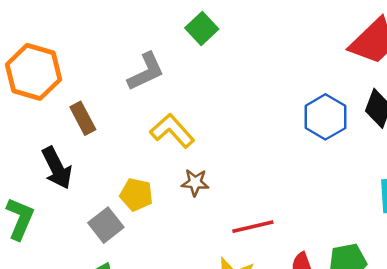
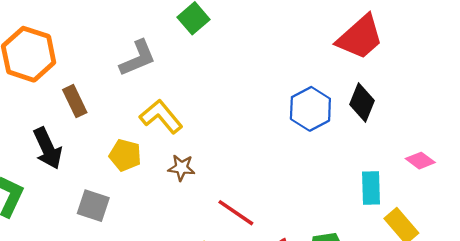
yellow pentagon: (136, 195) -> (125, 155), moved
gray square: (106, 225) -> (93, 206), turned -36
red line: (253, 227) -> (236, 213), turned 45

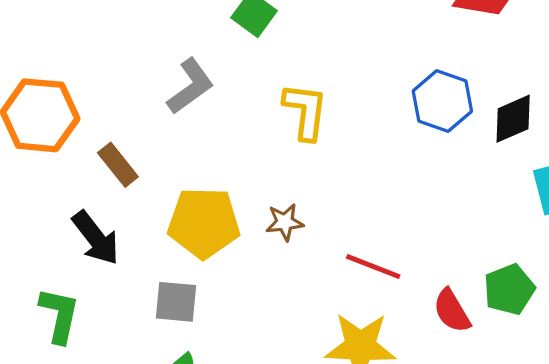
black diamond: (362, 102) -> (513, 119), moved, turned 57
yellow L-shape: (161, 116) -> (305, 111), moved, turned 60
yellow pentagon: (125, 155) -> (204, 223), size x1.6

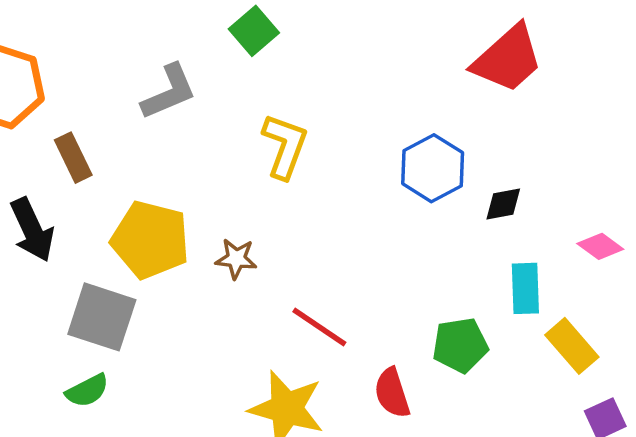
black diamond: (513, 119) -> (503, 204), size x0.7
green pentagon: (509, 289) -> (460, 345), moved
gray square: (176, 302) -> (102, 317), size x1.4

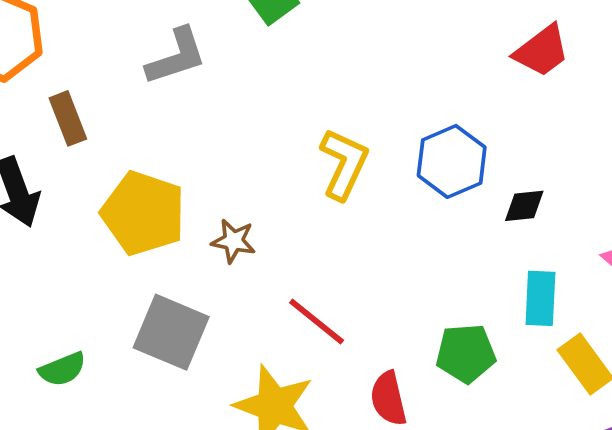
red trapezoid: (508, 59) -> (542, 51), size x0.7
yellow L-shape: (285, 146) -> (344, 164), moved
gray square: (102, 317) -> (171, 332), moved

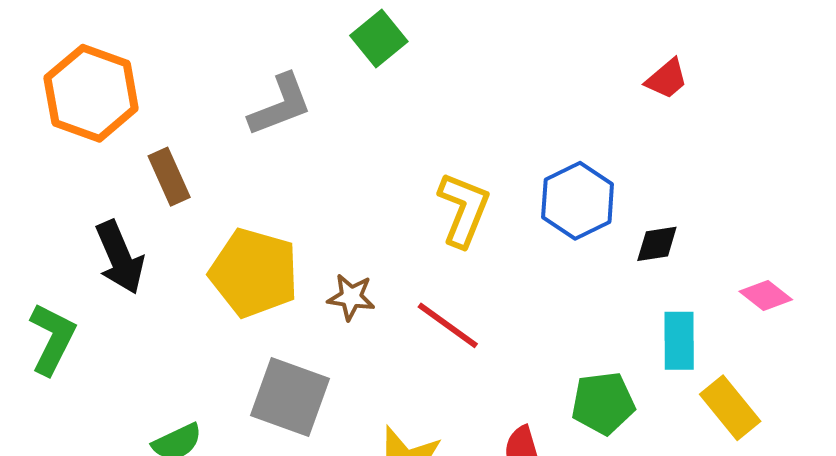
red trapezoid: (542, 51) -> (667, 79), size x0.7
red line: (317, 321) -> (448, 325), moved

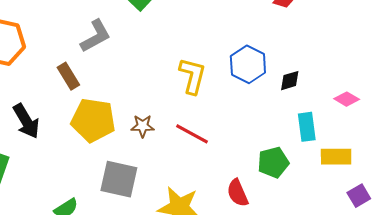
brown rectangle: (169, 177) -> (68, 76), moved
yellow rectangle: (730, 408) -> (336, 157), turned -44

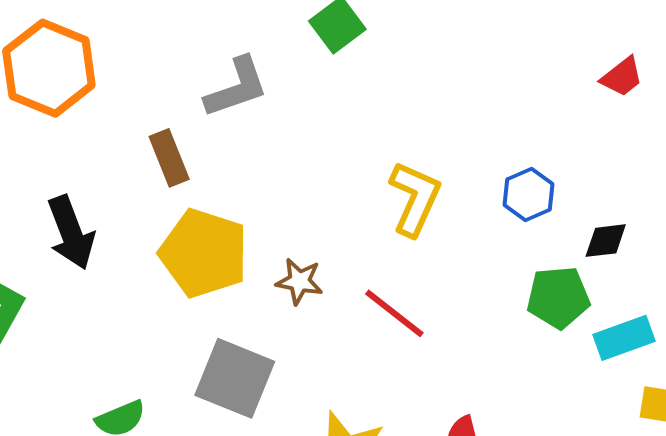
blue hexagon: (248, 64) -> (529, 195), size x0.7
cyan rectangle: (307, 127) -> (624, 338), turned 68
green pentagon: (273, 162) -> (558, 297), moved

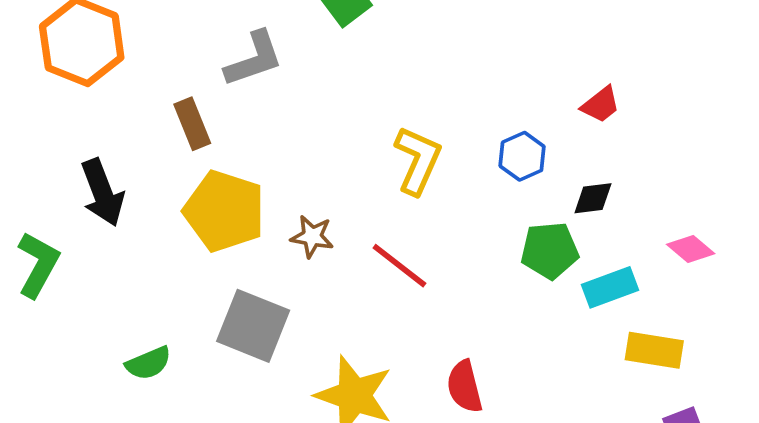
red trapezoid: (622, 77) -> (601, 105), moved

